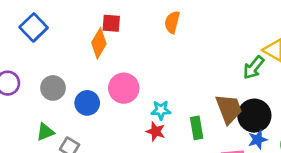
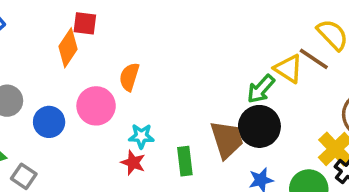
orange semicircle: (172, 22) -> (129, 77), moved
black circle: (254, 116) -> (259, 126), moved

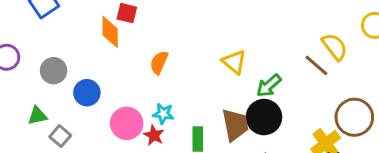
orange diamond: (68, 48) -> (110, 32), turned -40
yellow triangle: (288, 69) -> (234, 62), moved
pink circle: (96, 106) -> (127, 123), moved

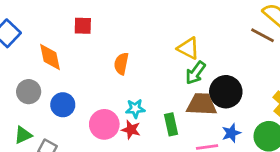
orange diamond: (110, 32) -> (50, 57), moved
green arrow: (269, 86) -> (195, 73), moved
brown trapezoid: (235, 125) -> (202, 104), turned -64

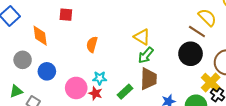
black circle: (226, 92) -> (191, 54), moved
brown trapezoid: (202, 104) -> (149, 79), turned 85
green rectangle: (171, 124) -> (125, 92), turned 56

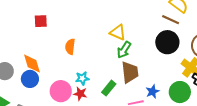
orange diamond: (40, 36) -> (32, 64), moved

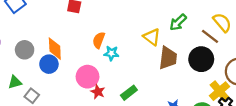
green arrow: (124, 50) -> (178, 22), moved
brown trapezoid: (130, 72) -> (168, 58), moved
cyan star: (82, 78) -> (111, 53), moved
pink circle: (61, 91) -> (88, 77), moved

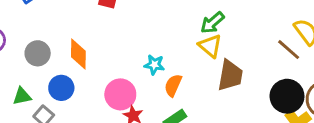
green arrow: (178, 22) -> (212, 23), moved
orange semicircle: (99, 40) -> (173, 85), moved
black circle: (201, 59) -> (287, 96), moved
blue circle: (49, 64) -> (61, 88), moved

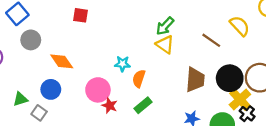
brown line: (289, 50) -> (211, 40), moved
gray circle: (38, 53) -> (31, 40), moved
orange diamond: (78, 54) -> (62, 61), turned -30
brown trapezoid: (230, 75) -> (195, 80), moved

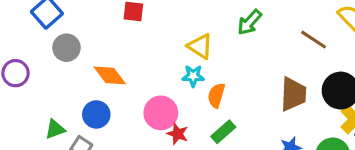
yellow triangle: (165, 44) -> (200, 46), moved

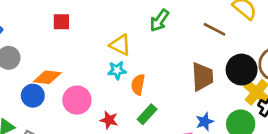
orange diamond: (110, 75) -> (47, 77), turned -40
pink circle: (161, 113) -> (77, 100), moved
blue circle: (96, 114) -> (33, 96), moved

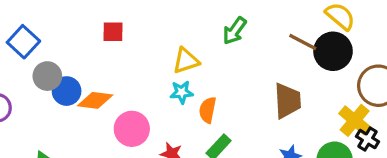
yellow triangle: (120, 45) -> (186, 61), turned -45
black circle: (242, 70) -> (333, 51), moved
blue circle: (33, 96) -> (67, 91), moved

